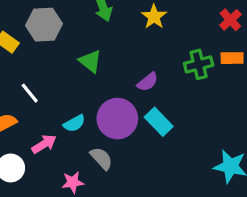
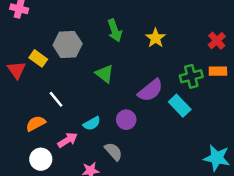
purple semicircle: (148, 82) -> (150, 90), size x1.5
purple circle: (117, 119) -> (126, 120), size x0.6
cyan rectangle: (159, 122) -> (180, 106), moved

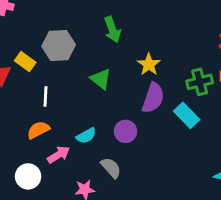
yellow star: (156, 38) -> (149, 64), moved
purple semicircle: (150, 90) -> (153, 98), turned -32
white line: (56, 99) -> (46, 96), moved, turned 42
orange semicircle: (36, 123) -> (38, 130), moved

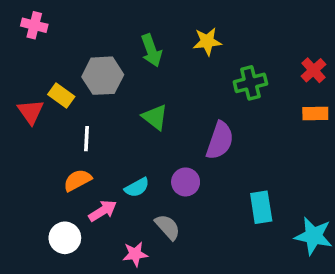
green arrow: (112, 30) -> (151, 50), moved
yellow star: (149, 64) -> (207, 41), moved, turned 30
green cross: (200, 82) -> (250, 83), moved
cyan rectangle: (187, 115) -> (261, 207), moved, turned 35

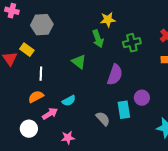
green arrow: (151, 50) -> (98, 39), moved
gray hexagon: (103, 76) -> (42, 25), moved
purple circle: (186, 182) -> (142, 98), moved
cyan rectangle: (261, 207) -> (124, 110), moved
gray semicircle: (168, 227) -> (103, 119), moved

